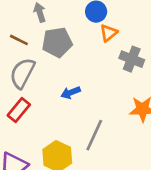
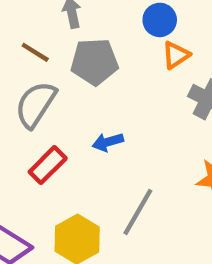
red rectangle: (19, 110) -> (48, 165), moved

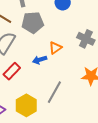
orange triangle: (176, 55) -> (55, 48), moved

